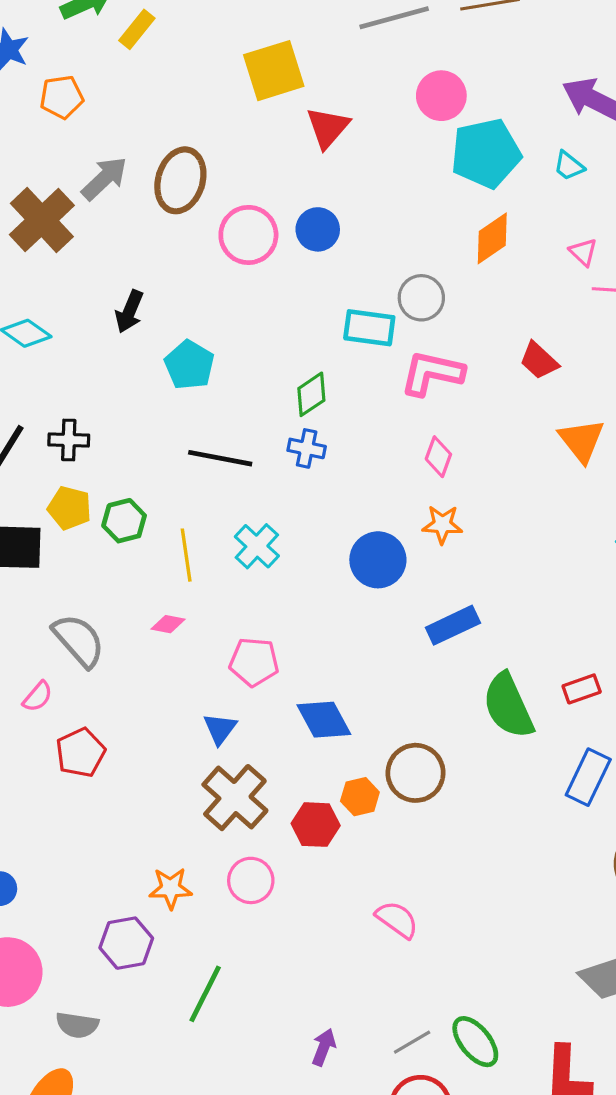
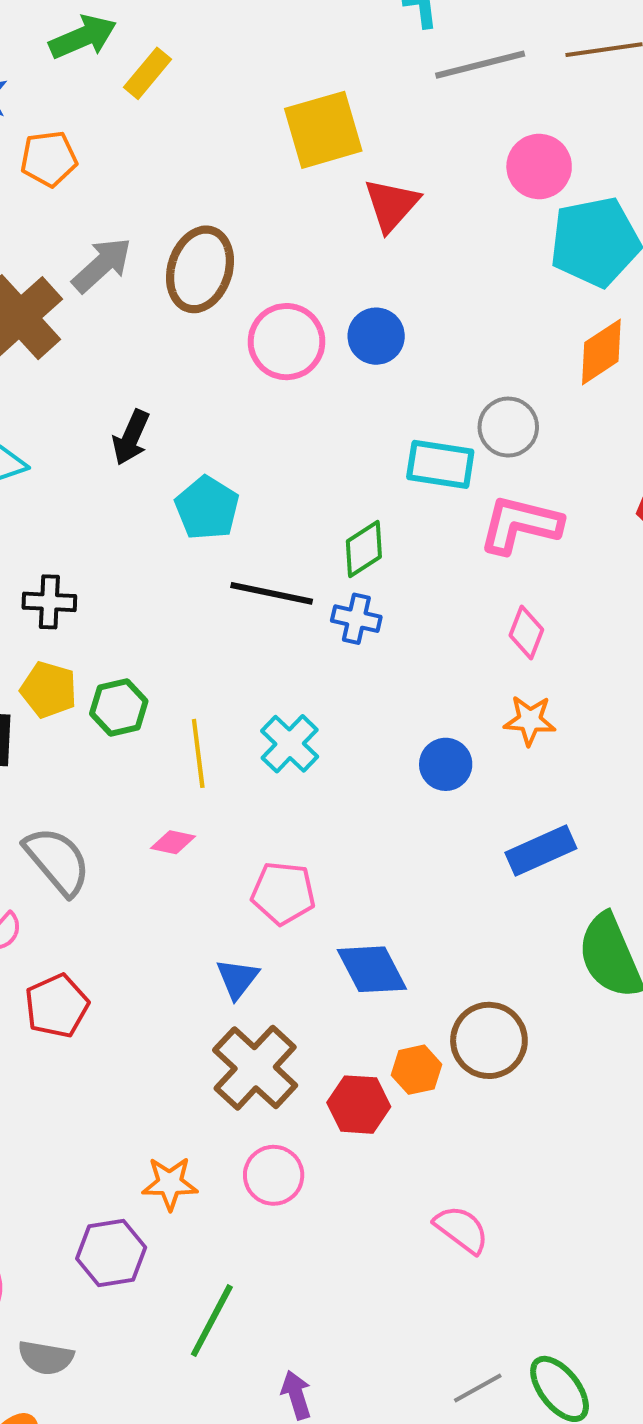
black line: (220, 458) -> (272, 593), moved
blue circle: (378, 560) -> (446, 764), size x0.7
purple arrow: (324, 1047) -> (296, 1395), moved, turned -39

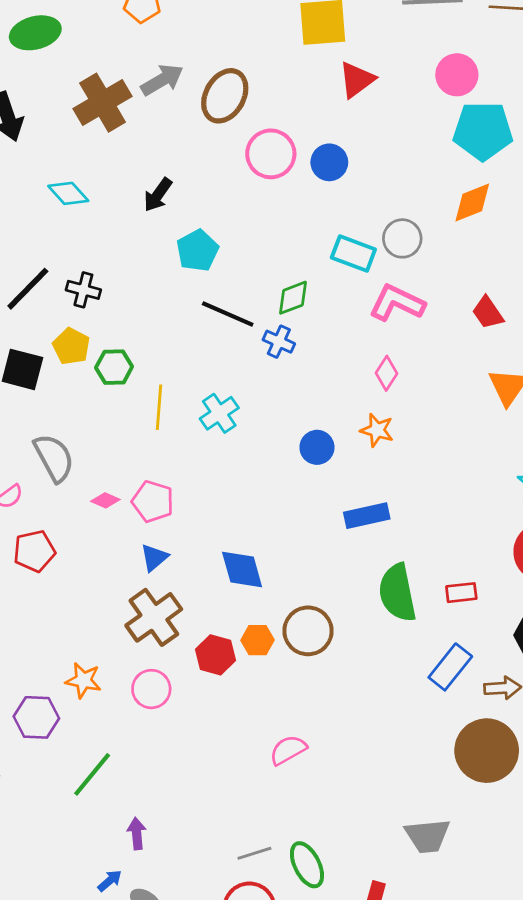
pink diamond: (173, 842) -> (105, 500), moved
pink pentagon: (283, 893) -> (153, 501), moved
pink semicircle: (461, 1229) -> (288, 750), moved, turned -78

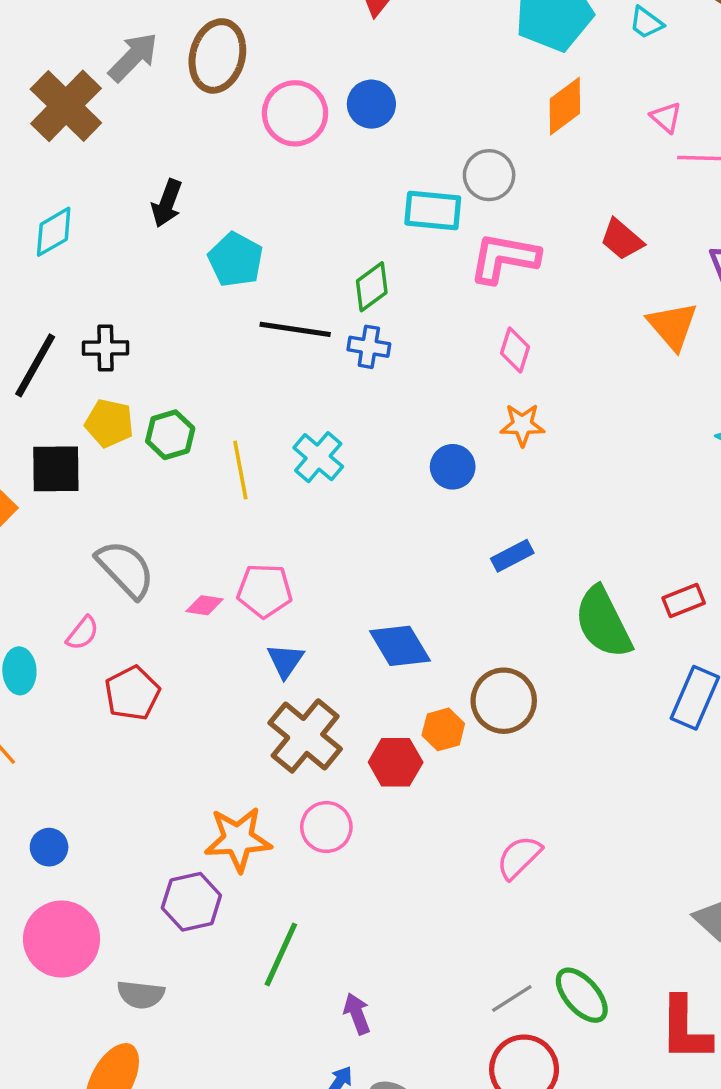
cyan diamond: (68, 193) -> (54, 232), turned -63
blue rectangle: (367, 516) -> (512, 556), moved, size x0.7
orange star: (83, 680) -> (238, 839), size x1.4

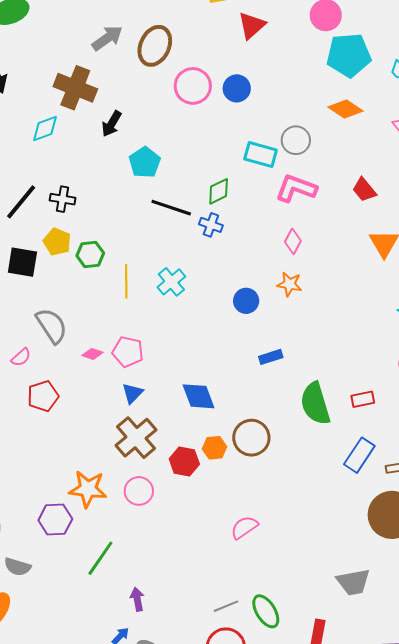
brown cross: (66, 106) -> (75, 88), moved, turned -33
orange diamond: (565, 106) -> (345, 109), turned 60

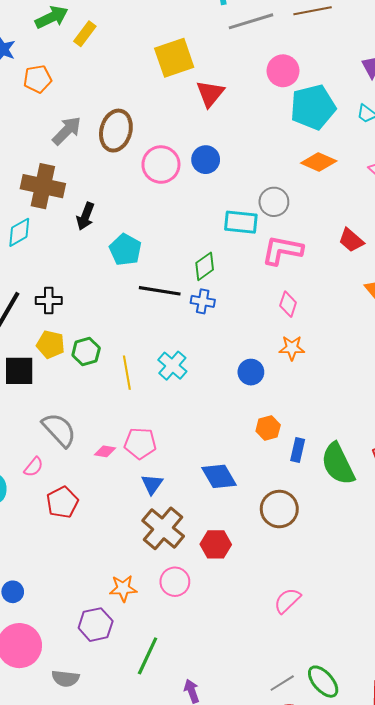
blue rectangle: (271, 357) -> (298, 450), moved, turned -50
orange hexagon: (214, 448) -> (268, 428), moved
orange star: (88, 489) -> (123, 588), size x0.7

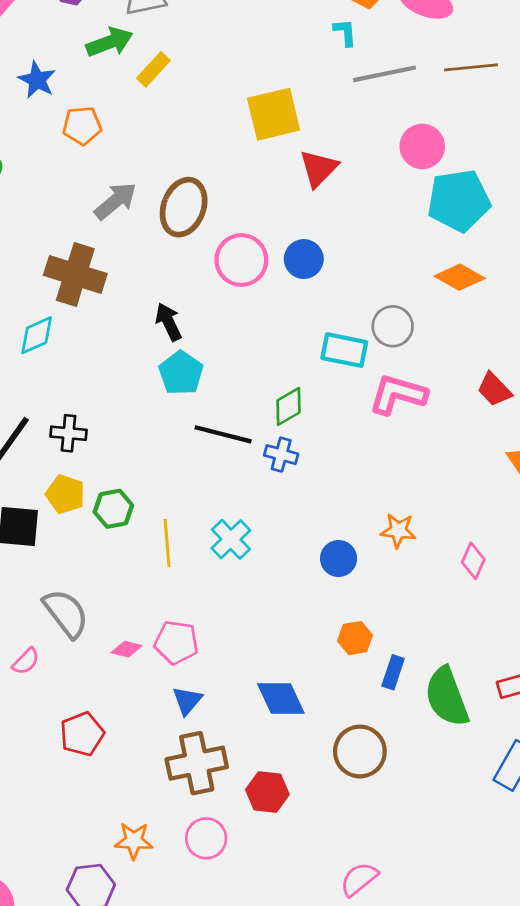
black arrow: (85, 216) -> (169, 322), moved, turned 128
pink diamond: (288, 304) -> (473, 561), moved
red pentagon: (62, 502) -> (82, 734), moved
brown cross: (163, 528) -> (197, 763), turned 33

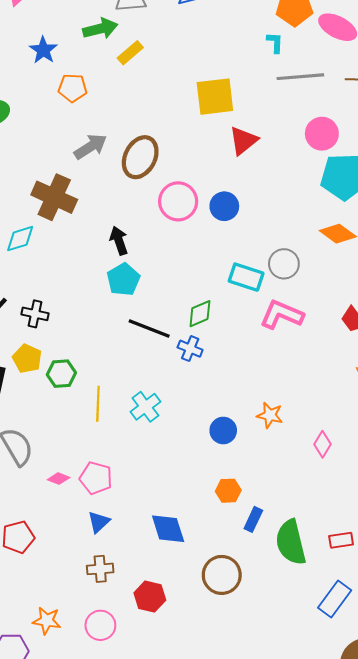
brown cross: (197, 763) -> (100, 569), size x0.6

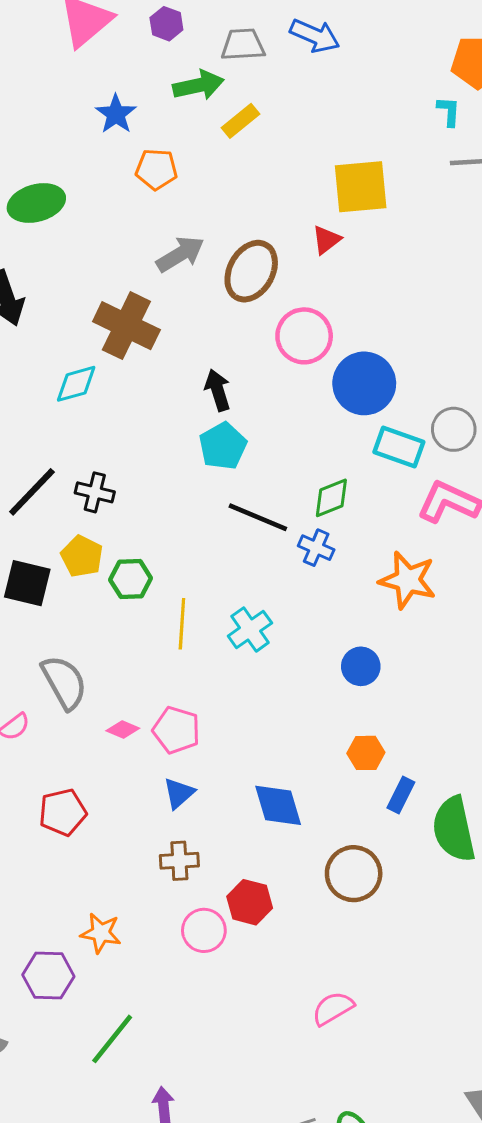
red triangle: (243, 141) -> (326, 240), moved, size x0.7
blue circle: (224, 206) -> (364, 383), moved, size x1.5
orange star: (270, 415) -> (408, 580), moved, size x1.5
pink circle: (100, 625) -> (204, 930), moved

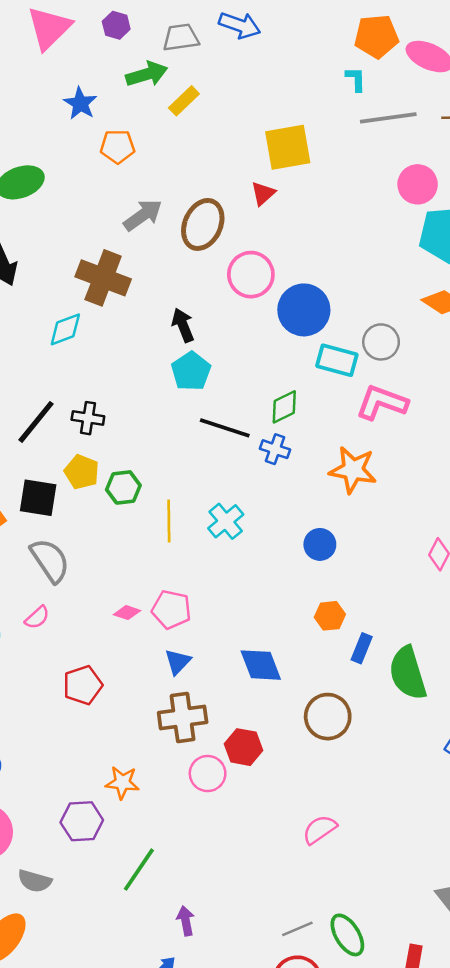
gray semicircle: (64, 682) -> (50, 560), moved
brown cross: (179, 861) -> (183, 718), size x1.5

